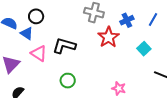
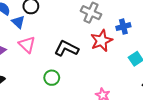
black L-shape: (64, 46) -> (66, 48), moved

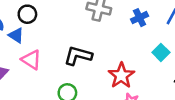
red star: (101, 41) -> (121, 76), moved

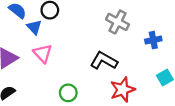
black L-shape: (78, 56) -> (104, 61), moved

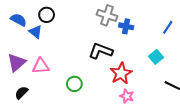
blue cross: (153, 40) -> (126, 26), moved, turned 32
pink triangle: (43, 53) -> (41, 66), moved, turned -42

